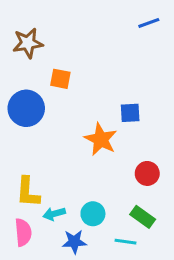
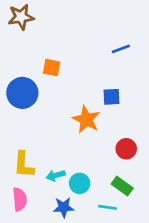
blue line: (149, 23) -> (121, 49), moved
brown star: (28, 43) -> (21, 17), moved
cyan arrow: (54, 214) -> (56, 175), moved

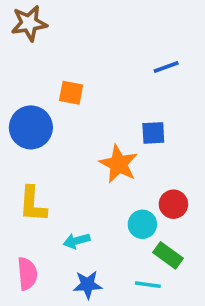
yellow L-shape: (24, 165) -> (33, 204), moved
cyan circle: (80, 183) -> (142, 224), moved

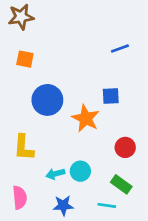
orange square: (71, 93) -> (25, 59), moved
blue circle: (31, 127) -> (47, 100), moved
cyan circle: (142, 224) -> (80, 171), moved

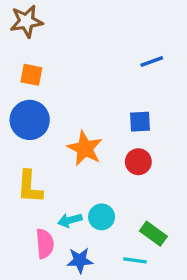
blue circle: (47, 100) -> (30, 120), moved
orange star: (86, 118) -> (85, 148), moved
red circle: (125, 147) -> (138, 162), moved
pink semicircle: (20, 198) -> (45, 244), moved

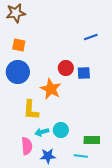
red circle: (138, 162) -> (66, 68), moved
yellow L-shape: (30, 187) -> (31, 110), moved
green rectangle: (153, 234) -> (92, 140), turned -35

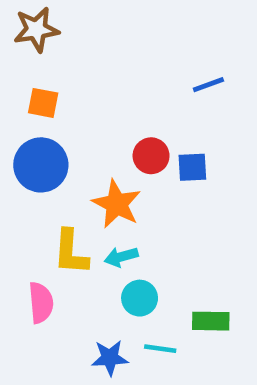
cyan arrow: (42, 132) -> (121, 257), moved
pink semicircle: (27, 146) -> (41, 303), moved
cyan line: (81, 156) -> (160, 349), moved

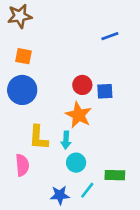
blue line: (208, 85) -> (110, 36), moved
orange star: (117, 204) -> (79, 115), moved
cyan arrow: (121, 257) -> (66, 140), turned -72
cyan line: (160, 349) -> (87, 190), turned -60

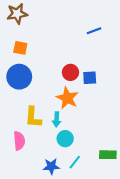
green rectangle: (115, 175) -> (108, 155), moved

